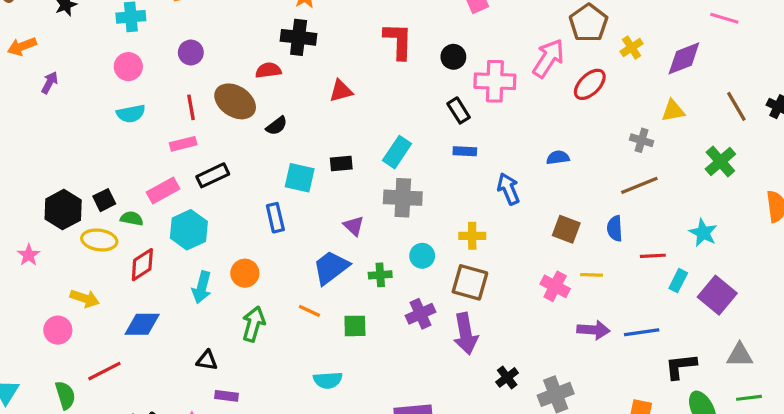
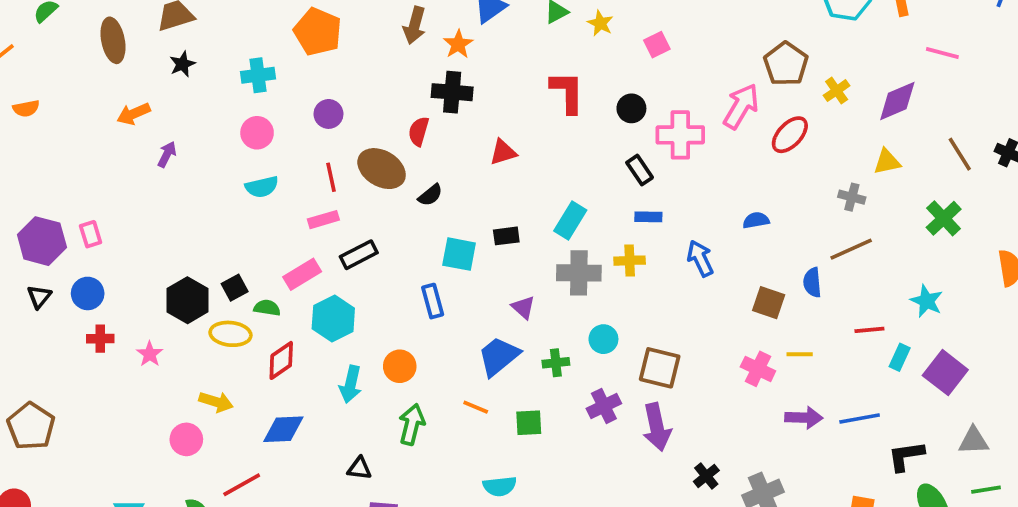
red semicircle: (268, 70) -> (419, 131), turned -65
blue semicircle: (615, 228) -> (812, 282), moved
yellow cross: (472, 236) -> (630, 261), moved

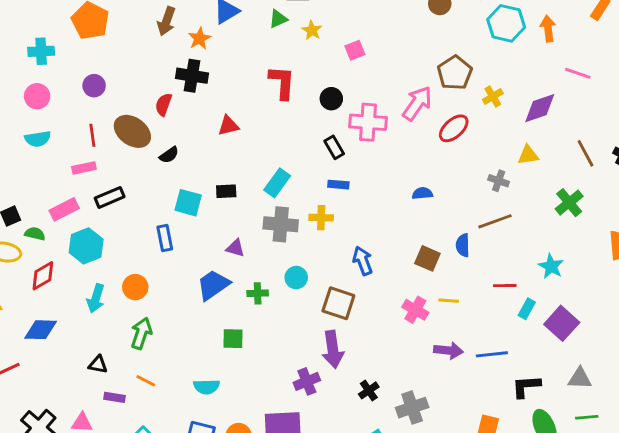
blue arrow: (700, 258) -> (363, 261), moved
purple triangle: (523, 307) -> (235, 248), turned -30
purple cross: (604, 406) -> (307, 381), moved
orange line: (476, 407) -> (146, 381), moved

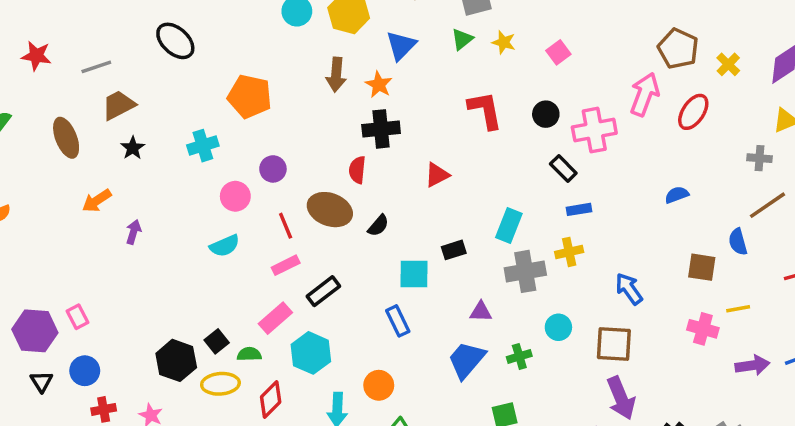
pink circle: (37, 96) -> (235, 196), moved

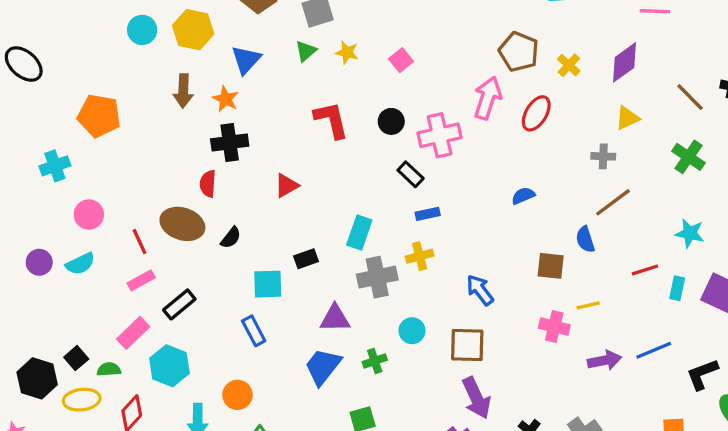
purple circle: (273, 169) -> (39, 262), moved
purple triangle: (481, 312) -> (335, 318), size x1.4

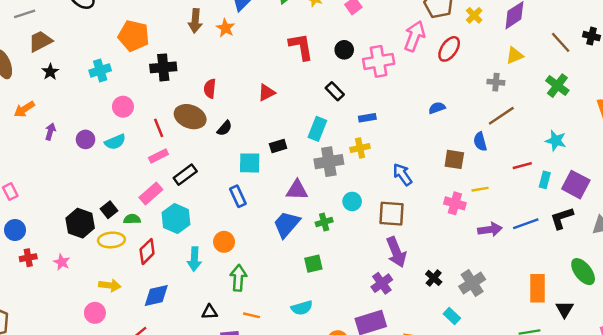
black cross: (230, 143) -> (163, 67), moved
black rectangle: (411, 174) -> (335, 91), moved
black L-shape: (702, 374) -> (562, 218), moved

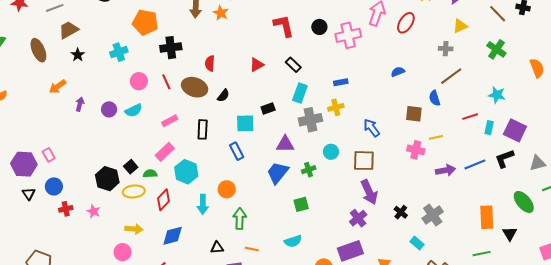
black rectangle: (335, 91) -> (293, 65), moved
red line: (159, 128) -> (166, 82), moved
black rectangle: (185, 175) -> (203, 129), moved, turned -48

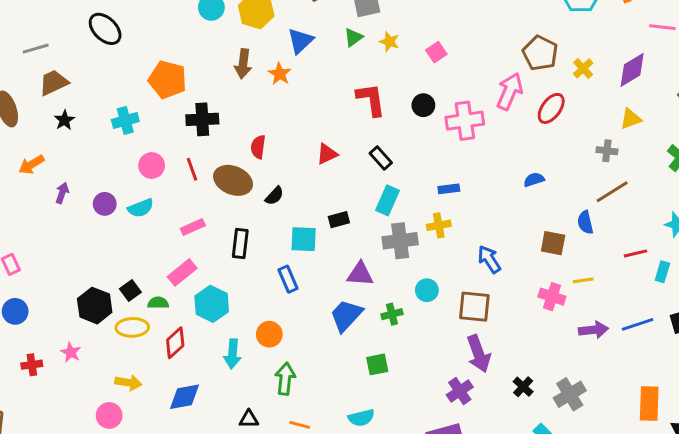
red cross: (66, 209) -> (32, 365), moved

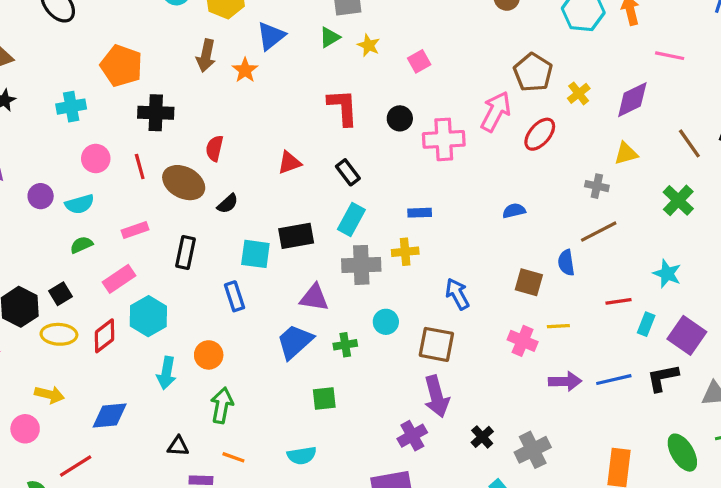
black rectangle: (339, 220) -> (296, 236), size x1.5
green semicircle: (158, 303) -> (81, 245), moved, turned -30
red diamond: (175, 343) -> (104, 336), moved

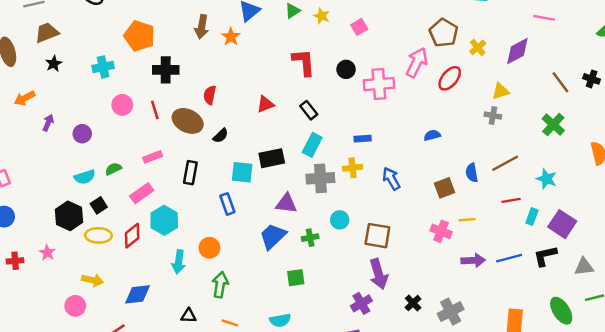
yellow triangle: (626, 153) -> (501, 91), moved
cyan semicircle: (80, 204) -> (85, 177), moved
brown line: (599, 232) -> (505, 163), moved
brown square: (529, 282) -> (445, 188), turned -35
blue arrow: (457, 294) -> (391, 179), moved

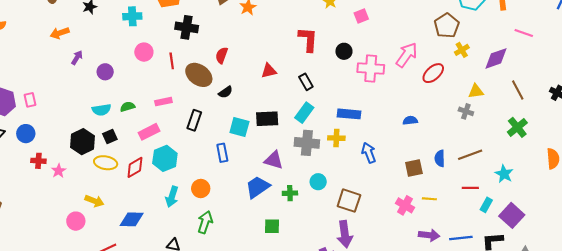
brown pentagon: (444, 33) -> (447, 26), moved
brown line: (560, 82) -> (518, 90), moved
blue rectangle: (363, 139) -> (349, 114), size x1.5
red cross: (15, 261) -> (38, 161), moved

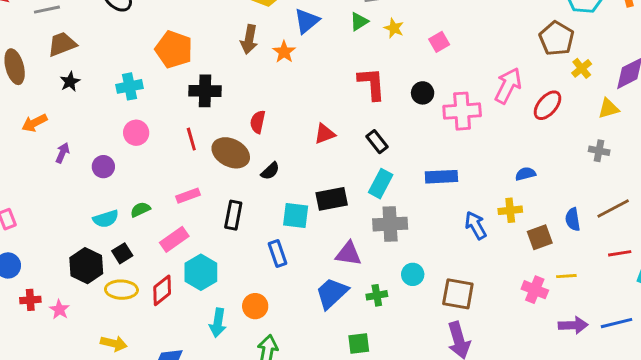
pink circle: (144, 52) -> (136, 133), moved
yellow triangle: (476, 91) -> (608, 109), moved
yellow cross: (336, 138) -> (510, 210), moved

